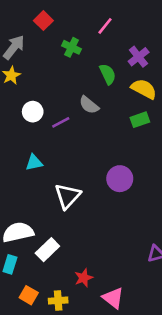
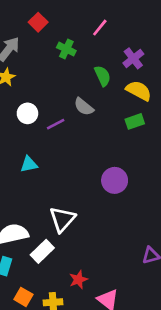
white triangle: (68, 196) -> (62, 219), moved

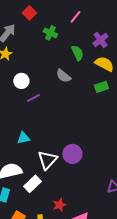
purple line: (56, 124) -> (33, 98), moved
cyan triangle: (29, 164) -> (23, 138), moved
purple circle: (115, 180) -> (72, 154), moved

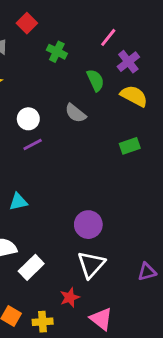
pink line: (75, 17) -> (108, 37), moved
white circle: (21, 81) -> (28, 119), moved
green rectangle: (101, 87) -> (130, 146), moved
white triangle: (47, 160) -> (91, 265), moved

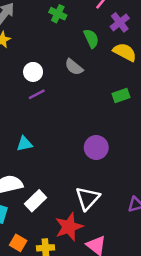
purple circle: (88, 225) -> (96, 147), moved
red star: (70, 297) -> (69, 227), size x1.6

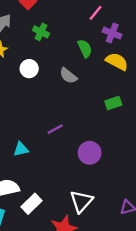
green cross: (58, 14) -> (41, 32), moved
purple cross: (120, 22) -> (112, 33), turned -30
white circle: (33, 72) -> (29, 69), moved
purple line: (37, 94) -> (55, 129), moved

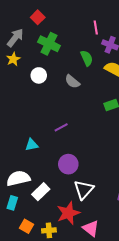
pink line: (96, 13) -> (96, 28), turned -48
green cross: (41, 32) -> (49, 44), size x1.5
purple circle: (90, 153) -> (68, 164), moved

